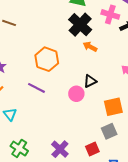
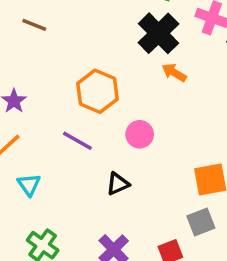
black triangle: (90, 81) -> (118, 184), moved
pink circle: (76, 94) -> (140, 134), moved

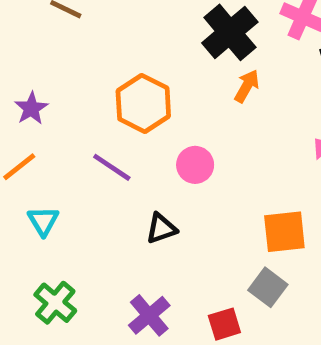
orange arrow: (174, 73) -> (247, 86), turned 85
gray square: (201, 222) -> (268, 287), turned -36

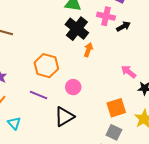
black triangle: (161, 229) -> (64, 117), size x1.5

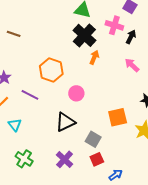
black arrow: (123, 26) -> (131, 37), turned -40
pink arrow: (129, 72) -> (132, 65), moved
purple line: (38, 95) -> (30, 95), moved
gray square: (114, 132) -> (93, 139), moved

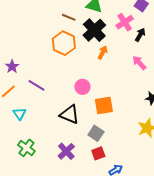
pink cross: (114, 25) -> (125, 22), turned 36
brown line: (14, 34) -> (69, 17), moved
orange hexagon: (51, 70) -> (64, 43), moved
orange square: (118, 117) -> (104, 106), moved
black triangle: (65, 122) -> (70, 114), turned 45

